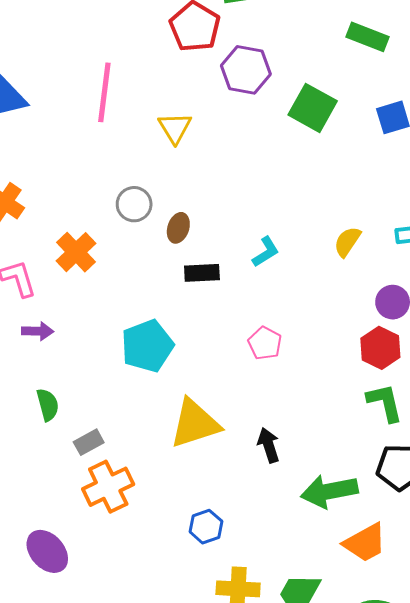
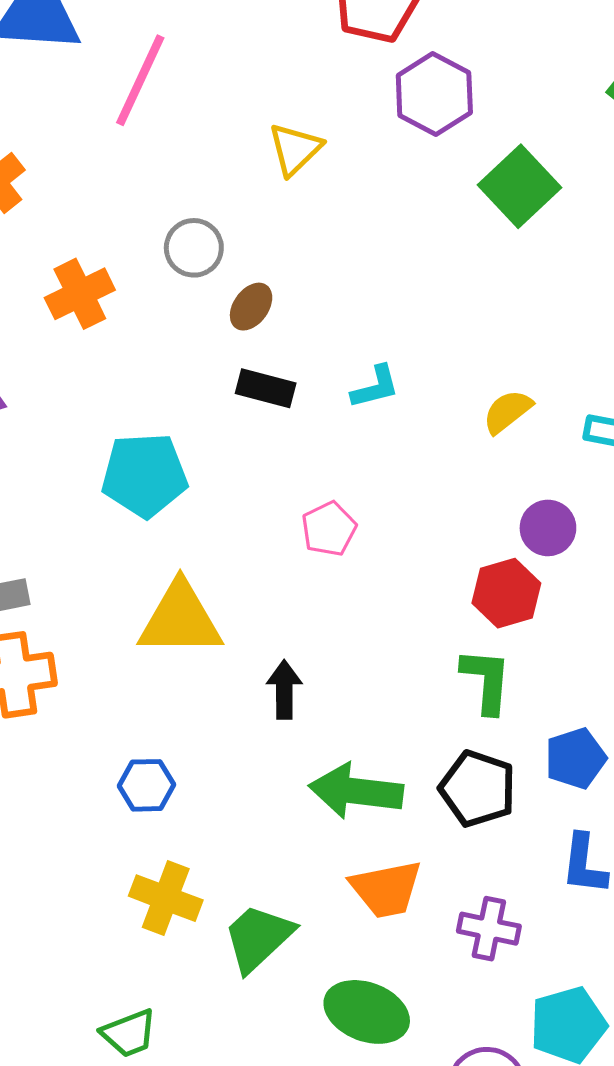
pink line: (104, 92) -> (140, 80), moved

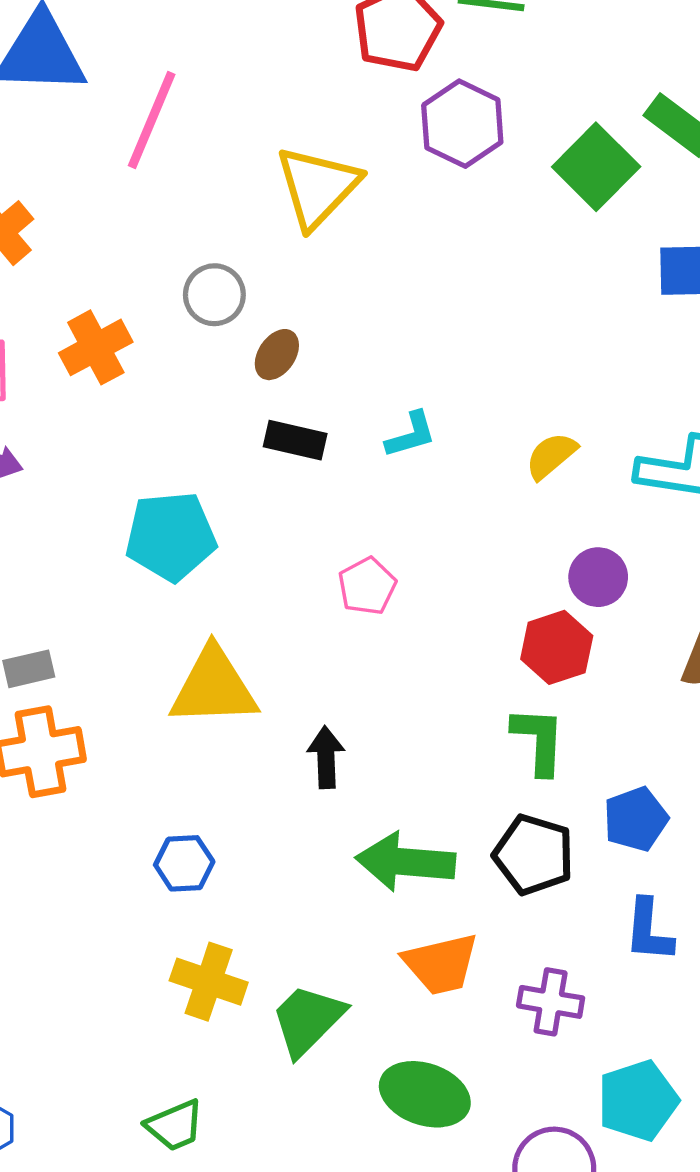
yellow triangle: (295, 149) -> (318, 187), size x1.5
green square: (519, 186) -> (596, 167), moved

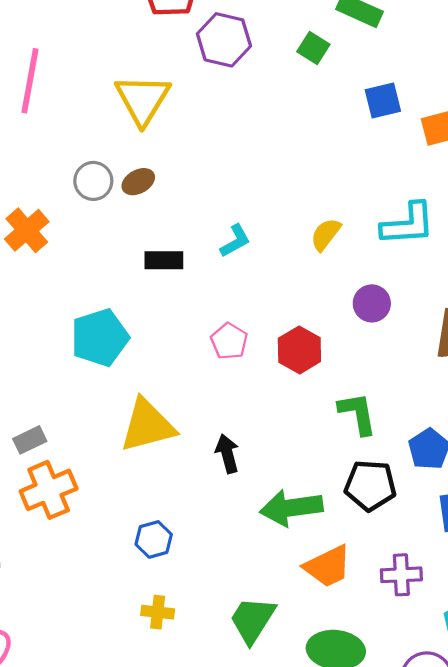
green square: (596, 167) -> (313, 48), size x0.6
brown ellipse: (277, 355) -> (138, 182), moved, turned 40
red hexagon: (557, 647) -> (299, 350), moved
yellow cross: (209, 982) -> (158, 612), moved, size x0.7

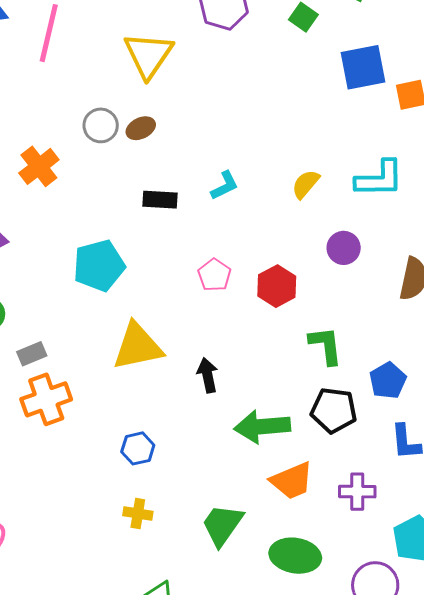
blue square: (383, 101) -> (363, 67), size x1.4

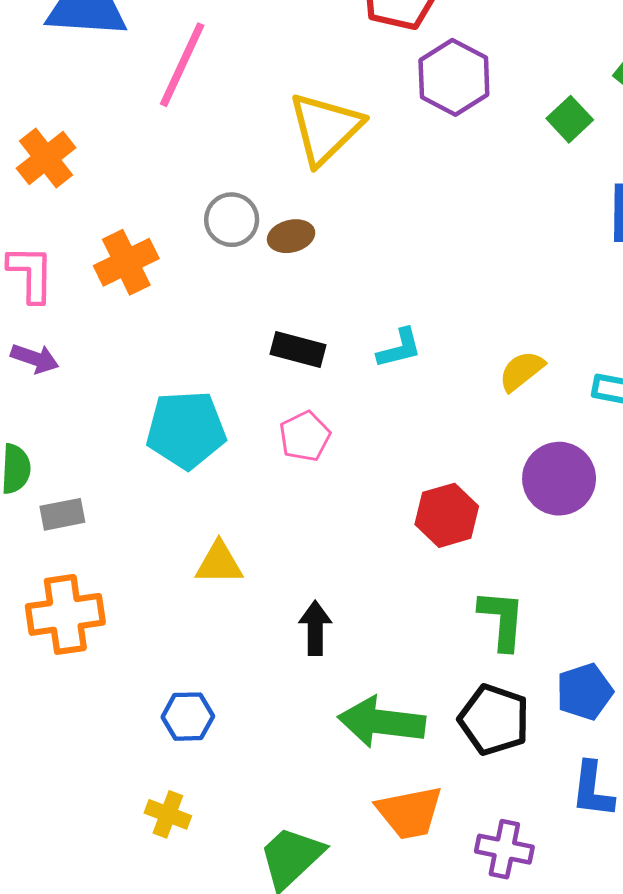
purple circle: (344, 248) -> (559, 479), size x1.4
pink pentagon: (214, 275) -> (305, 436), moved
yellow triangle: (138, 346) -> (219, 563), size x0.6
gray rectangle: (32, 354) -> (62, 514), moved

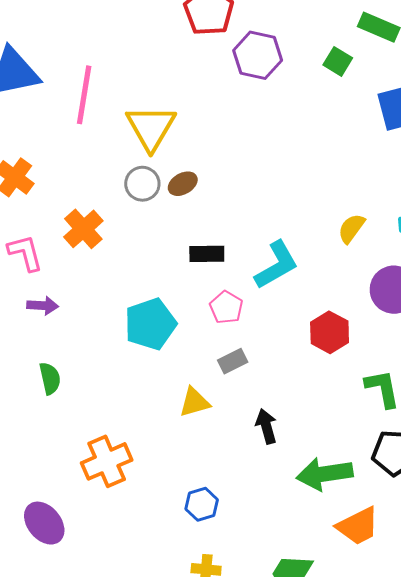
yellow triangle: (325, 128) -> (151, 127), moved
cyan L-shape: (399, 348) -> (276, 265), moved, size x1.6
gray rectangle: (62, 514) -> (233, 361), moved

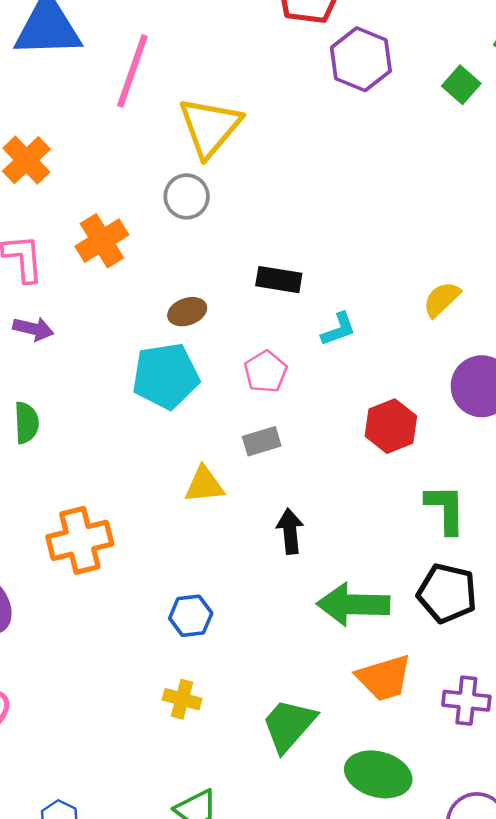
brown ellipse: (183, 184) -> (187, 312), moved
black rectangle: (207, 254) -> (279, 280), moved
cyan L-shape: (276, 265) -> (338, 329), size x0.6

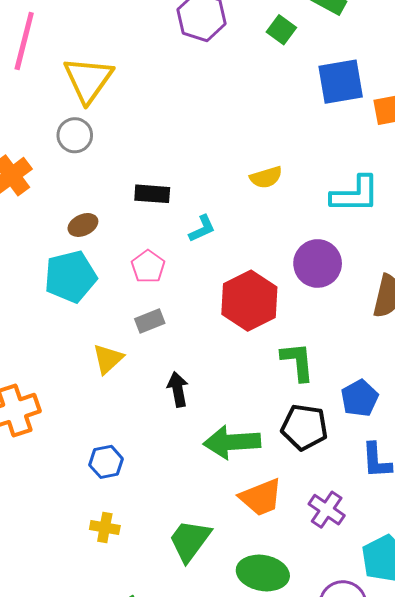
yellow semicircle: (442, 299) -> (266, 177), moved, turned -148
red hexagon: (391, 426) -> (249, 301), size x1.4
yellow triangle: (204, 485) -> (108, 359), turned -32
purple cross: (466, 701) -> (327, 510), turned 33

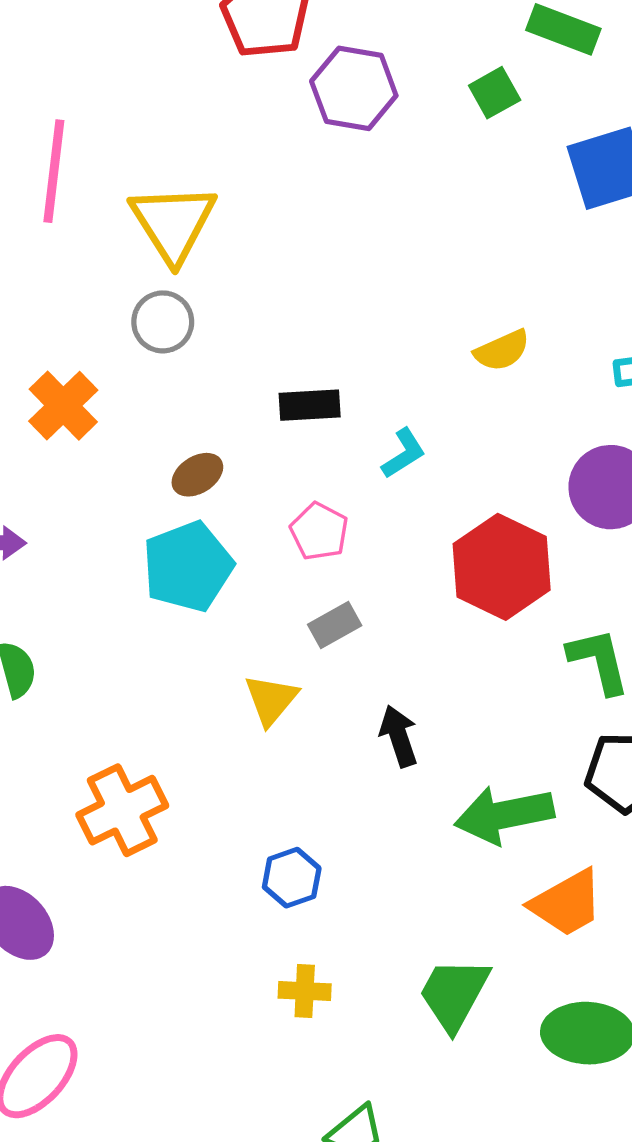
green square: (281, 30) -> (495, 93), turned 32

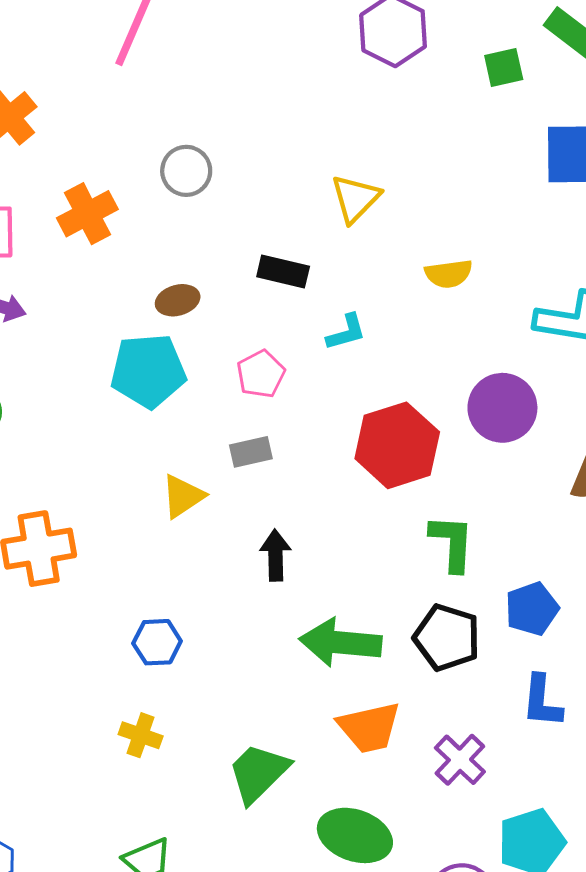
yellow triangle: (173, 223) -> (355, 198), moved, size x0.7

